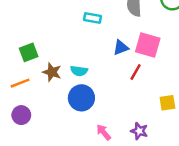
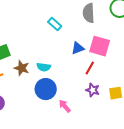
cyan rectangle: (93, 18) -> (55, 24), turned 32
purple star: (139, 131) -> (93, 90), moved
pink arrow: (104, 132) -> (65, 106), moved

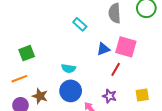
brown star: (22, 68) -> (40, 96), moved
purple star: (93, 90) -> (109, 96), moved

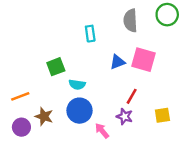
cyan rectangle: (80, 24) -> (90, 34), turned 40
green square: (27, 53) -> (56, 67), moved
red line: (116, 69) -> (132, 96), moved

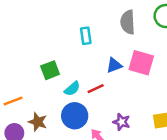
cyan semicircle: (77, 84) -> (72, 89), turned -49
red line: (132, 96) -> (96, 89), moved, turned 35

